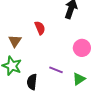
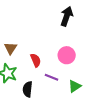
red semicircle: (40, 28) -> (36, 60), moved
pink circle: (82, 48) -> (67, 55), moved

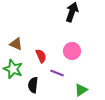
brown triangle: (11, 48) -> (16, 44), turned -40
green triangle: (75, 86) -> (81, 90), moved

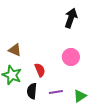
red semicircle: (41, 56) -> (40, 70), moved
purple line: (57, 73) -> (56, 92), moved, turned -32

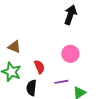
purple line: (56, 92) -> (61, 82), moved

